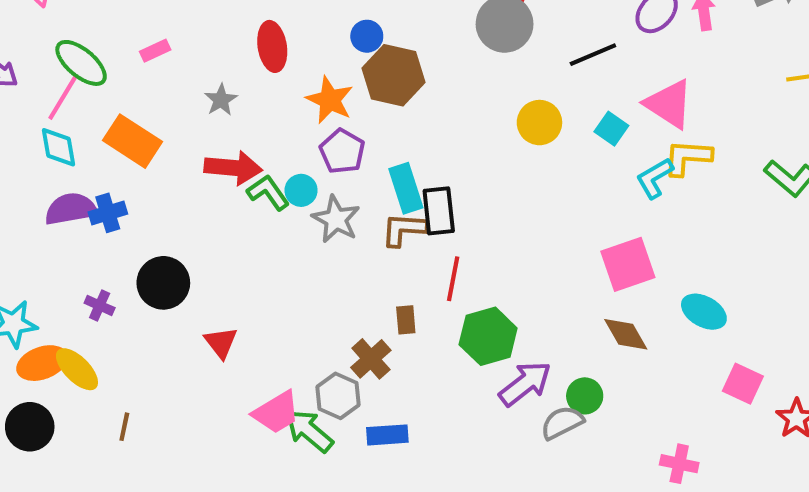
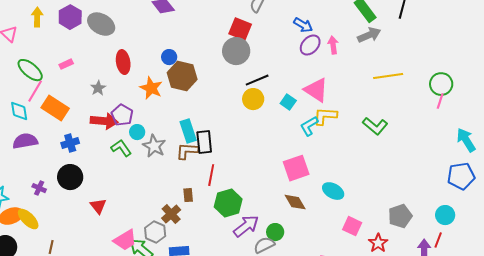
black line: (593, 55) -> (257, 80), moved
pink line: (63, 98) -> (35, 91), moved
purple pentagon: (342, 151) -> (122, 115), moved
green L-shape: (268, 192) -> (121, 148), moved
blue cross: (108, 213) -> (70, 143), moved

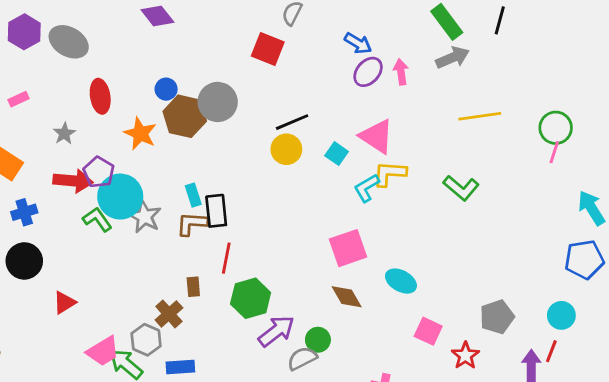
gray circle: (236, 51) -> (218, 102), moved
cyan rectangle: (188, 131) -> (193, 195), size x0.7
cyan circle: (137, 132) -> (120, 197), size x2.0
red triangle: (98, 206) -> (64, 303), turned 36

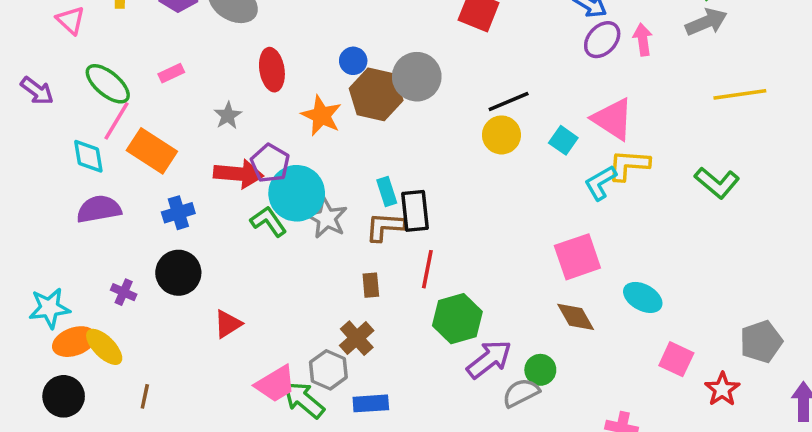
brown rectangle: (193, 287) -> (371, 285), moved

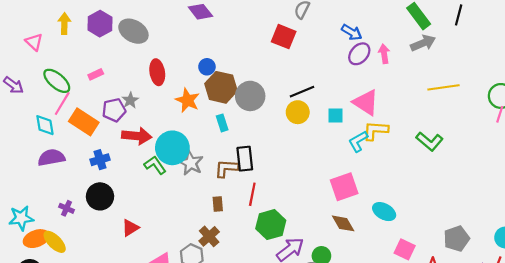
gray circle: (417, 77) -> (250, 96), moved
cyan square: (563, 140) -> (335, 115), turned -35
purple pentagon: (270, 163) -> (114, 110), moved, turned 30
cyan rectangle: (387, 191) -> (222, 123), moved

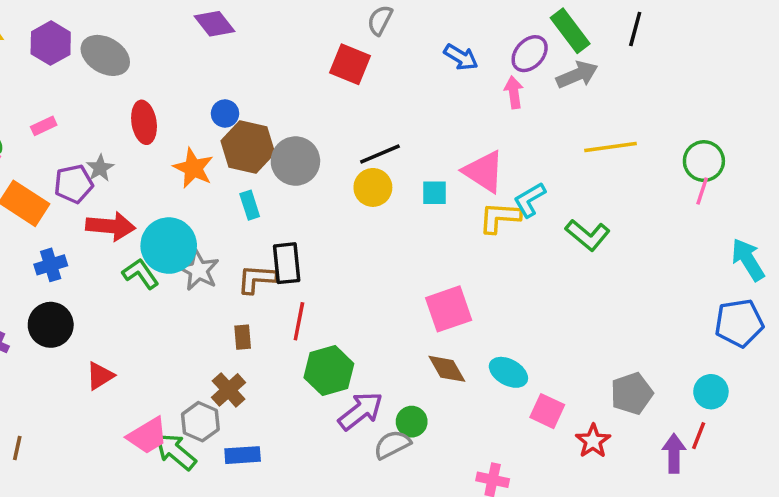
purple ellipse: (359, 54) -> (530, 54), moved
cyan L-shape: (358, 141) -> (530, 200), moved
cyan ellipse: (384, 212) -> (508, 372), moved

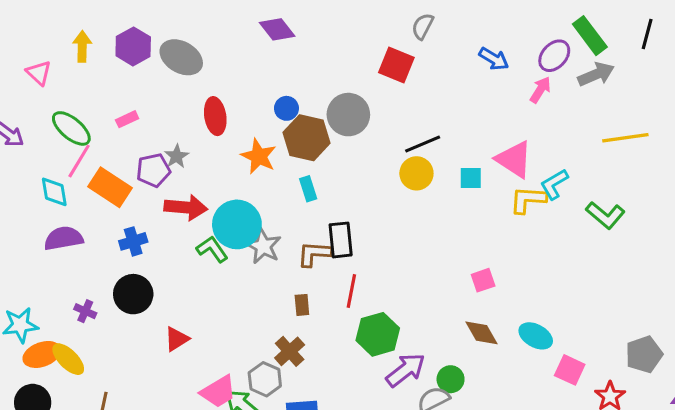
pink arrow: (514, 92) -> (540, 90), turned 40
gray circle: (295, 161) -> (348, 115), moved
pink square: (449, 309) -> (483, 280), size x0.6

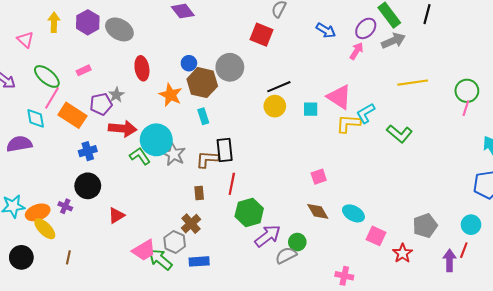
purple semicircle: (64, 238) -> (19, 144), moved
purple cross: (85, 311) -> (65, 206), moved
orange ellipse: (42, 354) -> (38, 212), moved

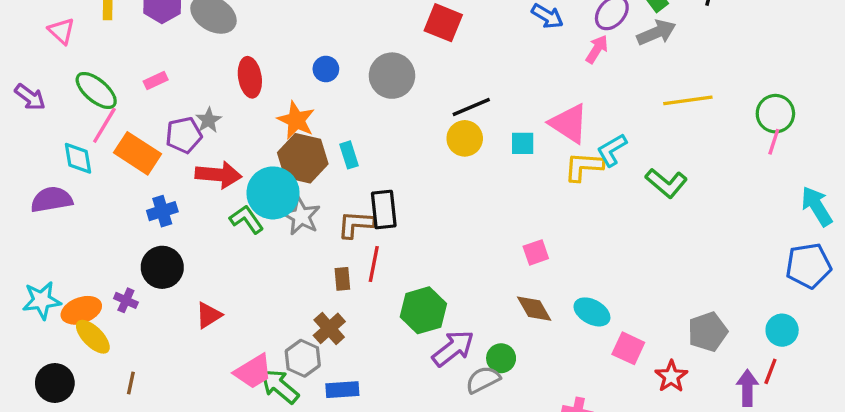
brown hexagon: (202, 83) -> (303, 158), moved
red line: (232, 184) -> (374, 264), moved

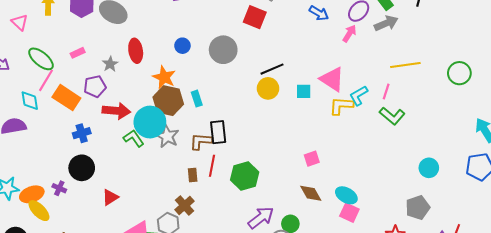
gray star: (209, 120) -> (110, 64), moved
pink line: (774, 142) -> (386, 91), moved
green hexagon: (423, 310) -> (245, 176), moved
cyan circle: (782, 330) -> (429, 168), moved
pink square: (628, 348) -> (349, 213), moved

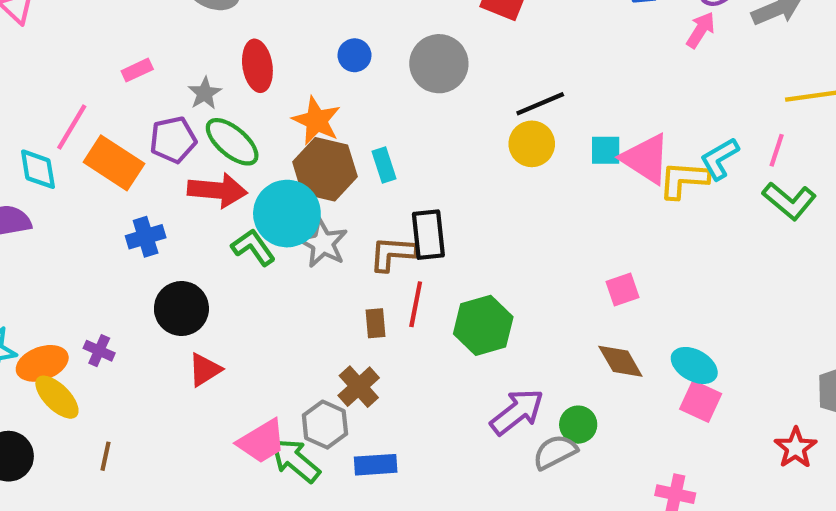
green ellipse: (41, 59) -> (232, 142), moved
pink triangle: (332, 79) -> (646, 159), moved
black circle: (82, 168) -> (181, 308), moved

